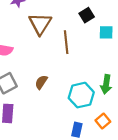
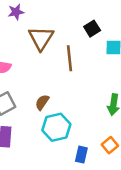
cyan hexagon: (81, 95) -> (56, 127), moved

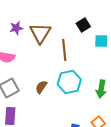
purple star: (16, 12) -> (16, 28), moved
cyan hexagon: (56, 127) -> (69, 82), moved

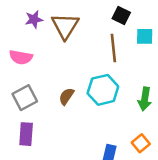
black square: (83, 25) -> (121, 16), turned -32
brown line: (64, 50) -> (113, 48), moved

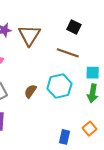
cyan square: (145, 36) -> (93, 73), moved
brown line: (113, 48) -> (68, 53), turned -65

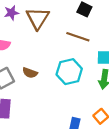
brown semicircle: (30, 91) -> (30, 73), moved, turned -104

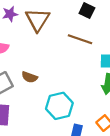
cyan hexagon: (69, 72) -> (59, 106), moved

